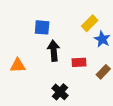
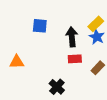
yellow rectangle: (90, 23) -> (96, 24), moved
black arrow: (54, 51) -> (72, 37), moved

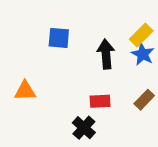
red rectangle: (75, 59) -> (100, 101), moved

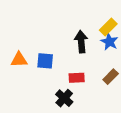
blue square: (59, 38) -> (45, 61), moved
orange triangle: (25, 91) -> (19, 60), moved

